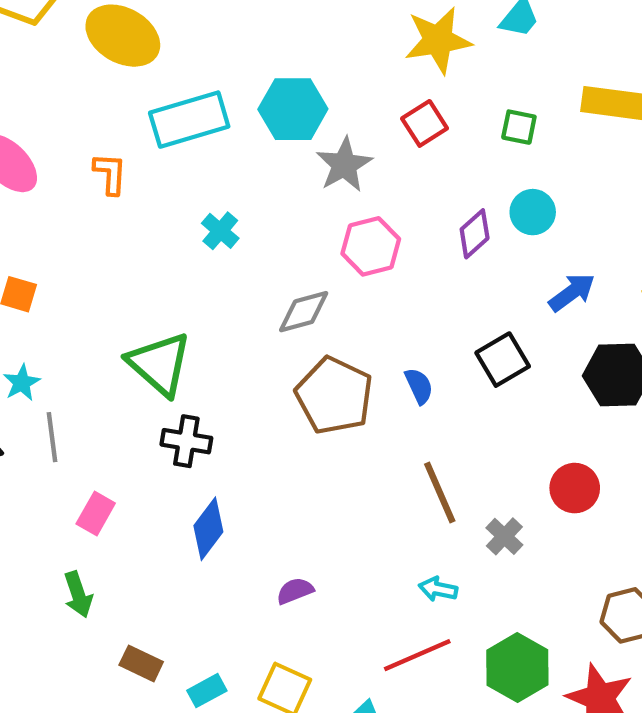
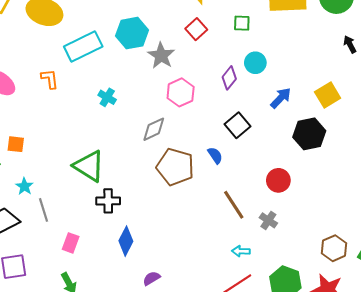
black square: (503, 360) -> (237, 125), moved
red circle: (575, 488) -> (278, 180), moved
purple semicircle: (295, 591) -> (151, 278), moved

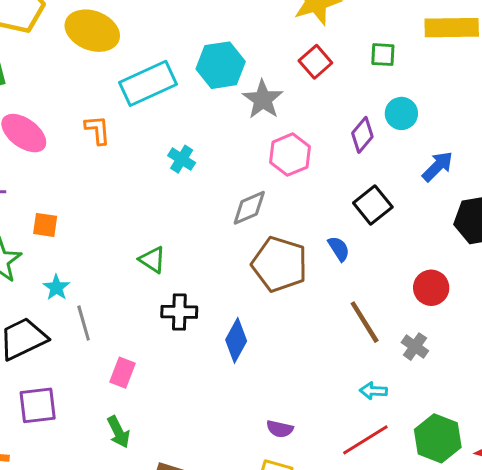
green triangle: (89, 166) -> (152, 260), size x0.6
blue diamond: (126, 241) -> (236, 340), moved
purple semicircle: (151, 278) -> (280, 429), moved, turned -138

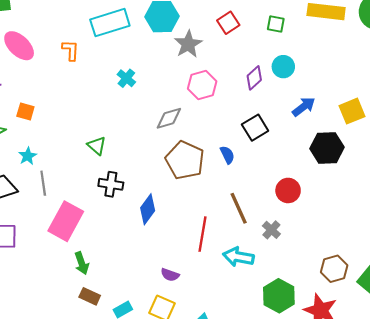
pink rectangle: (122, 373) -> (66, 221), size x1.8
cyan arrow: (373, 391) -> (238, 257), size x1.6
green arrow: (118, 432) -> (82, 263), moved
red line: (365, 440) -> (202, 234), moved, turned -56

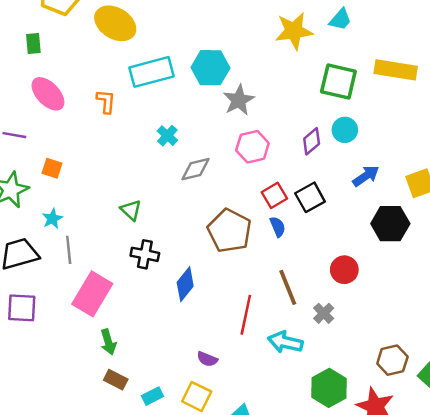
red square: (228, 23) -> (274, 195), moved
green square: (276, 24) -> (338, 81), size x1.8
gray diamond: (169, 118) -> (195, 169), moved

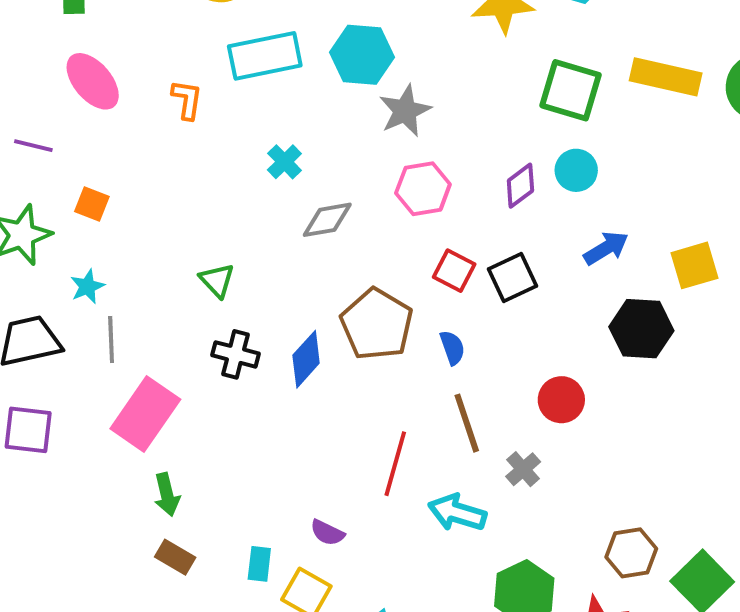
red square: (274, 195) -> (454, 271), turned -35
blue semicircle: (278, 227) -> (452, 348), moved
blue diamond: (185, 284) -> (306, 359), moved
cyan rectangle: (153, 396) -> (259, 564), moved, turned -60

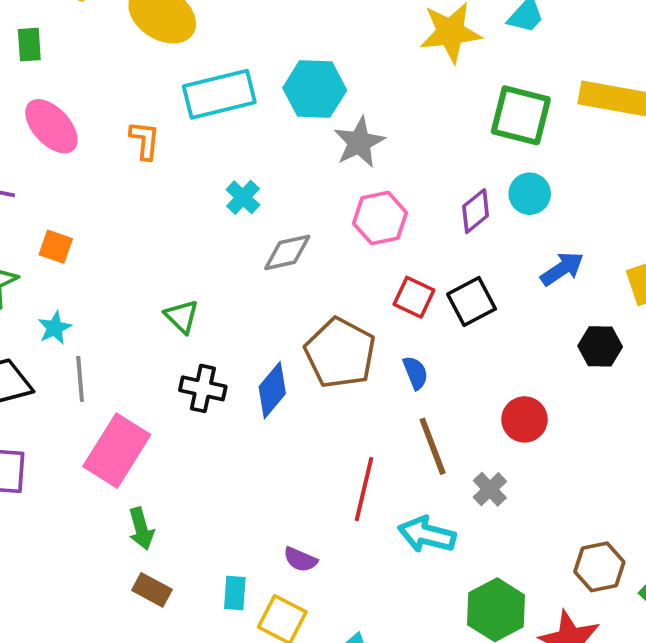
black hexagon: (641, 329) -> (600, 346), size x0.7

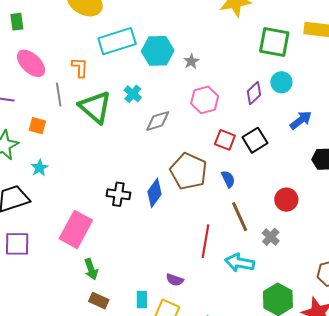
cyan hexagon: (315, 89) -> (158, 51), moved
gray star: (359, 142) -> (191, 61), size x0.6
green triangle: (182, 316) -> (95, 107), moved, size x1.8
gray line: (80, 379) -> (59, 95), moved

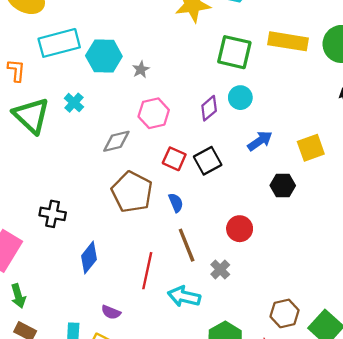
gray diamond: (158, 121) -> (116, 141), moved
blue diamond: (155, 193) -> (89, 258), moved

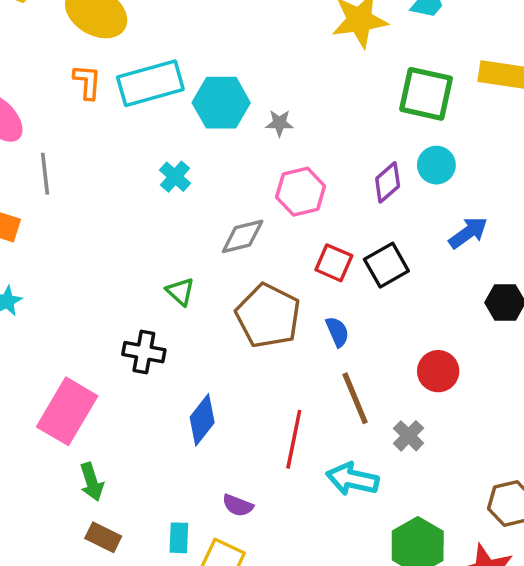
gray star: (141, 69) -> (279, 123), turned 30
orange L-shape: (16, 70) -> (87, 82), moved
green triangle: (31, 116) -> (180, 291), moved, size x0.5

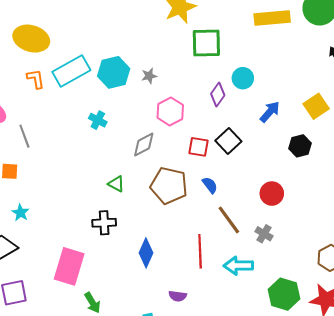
green square: (426, 94) -> (206, 43), moved

